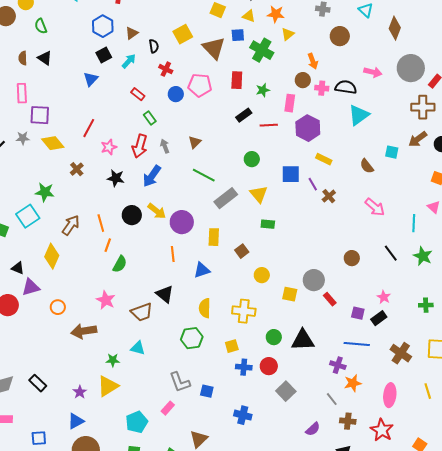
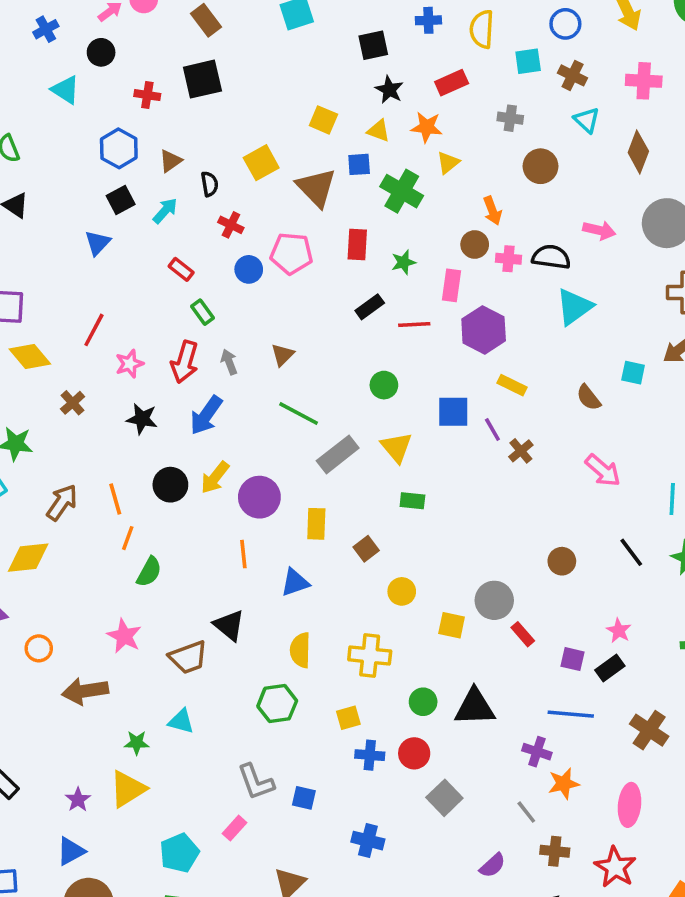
yellow arrow: (157, 211) -> (215, 478), turned 90
yellow diamond: (52, 256) -> (28, 558), turned 60

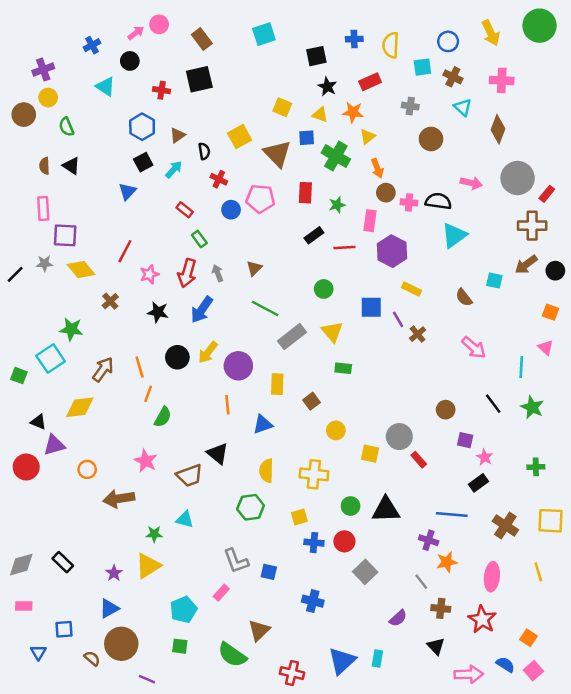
orange arrow: (492, 211) -> (377, 168), moved
purple square: (573, 659) -> (465, 440), moved

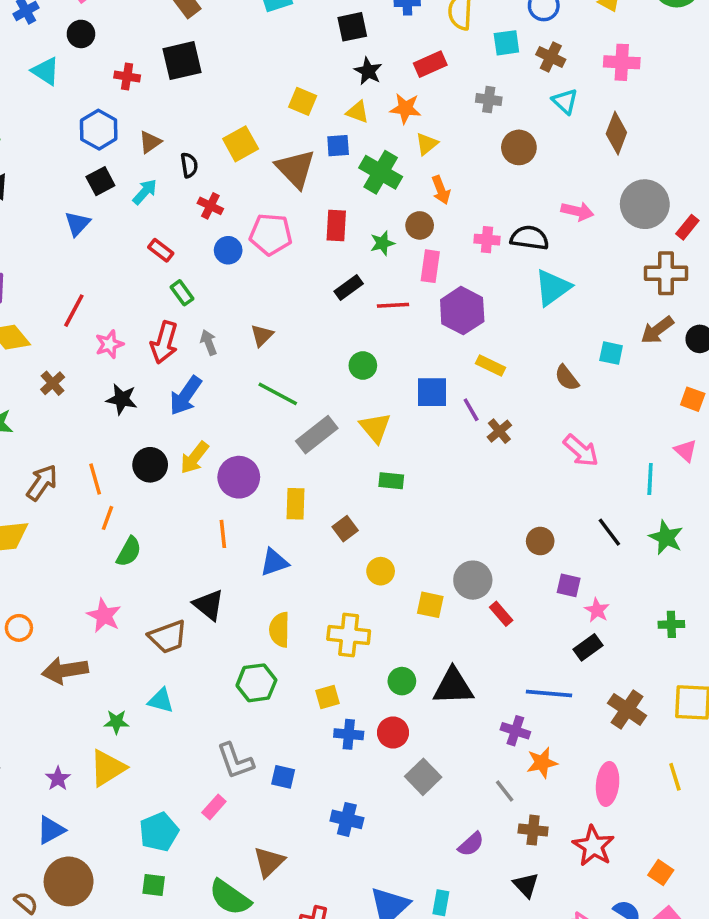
brown circle: (386, 193) -> (420, 225), moved

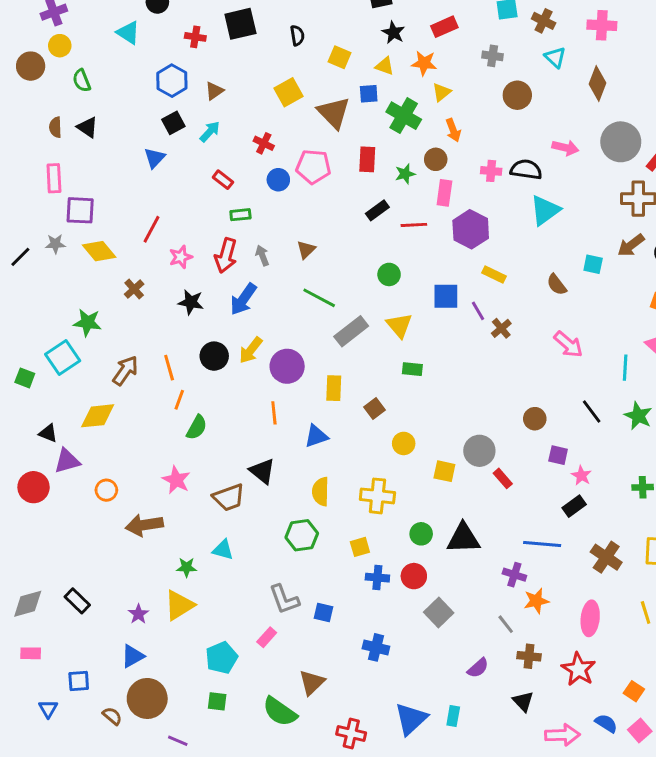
black semicircle: (189, 165) -> (297, 35), moved
green rectangle: (182, 293) -> (240, 215), turned -60

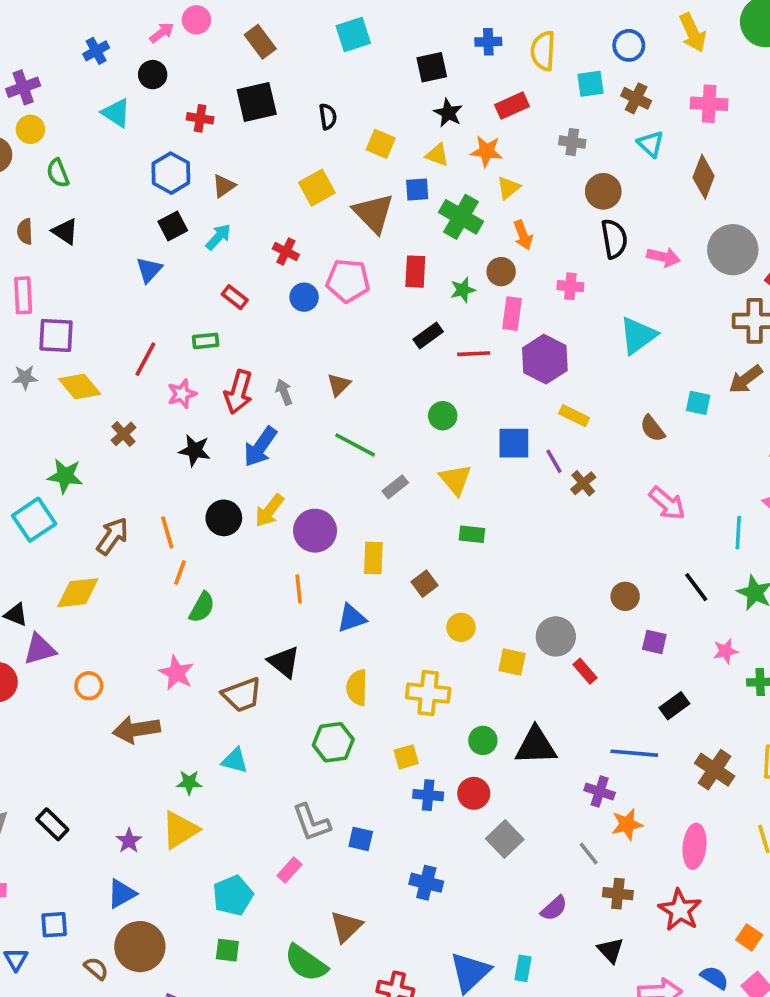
black semicircle: (526, 170) -> (614, 239), moved, turned 72
green rectangle: (240, 215) -> (206, 341), moved
gray rectangle: (351, 331) -> (395, 487), size x0.6
pink star: (581, 476) -> (725, 651), moved, turned 30

